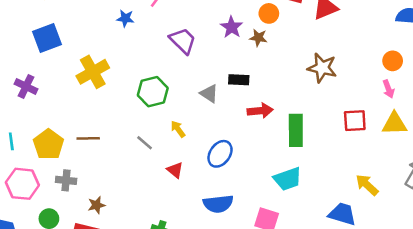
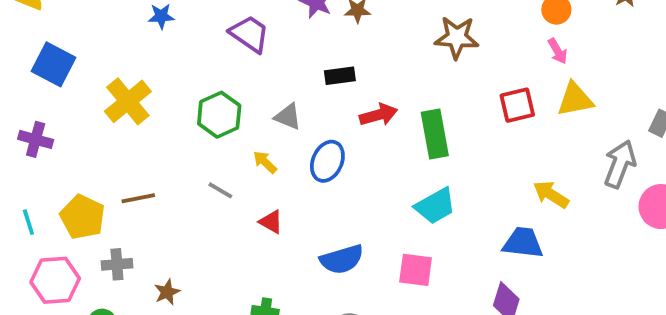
blue square: (47, 38) -> (54, 64), turned -32
gray triangle: (209, 94) -> (288, 117), moved
blue ellipse: (220, 154) -> (327, 161), moved

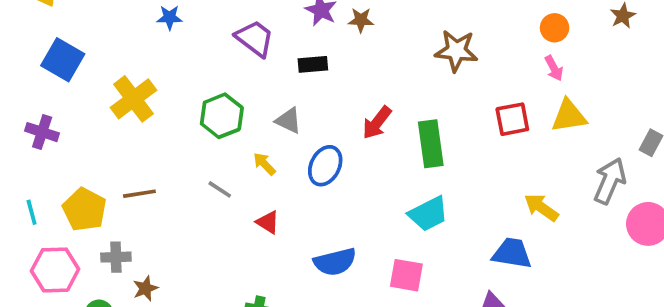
black rectangle: (340, 76) -> (313, 64), moved
red arrow: (379, 115) -> (377, 123), turned 141
brown star: (167, 292) -> (145, 288), moved

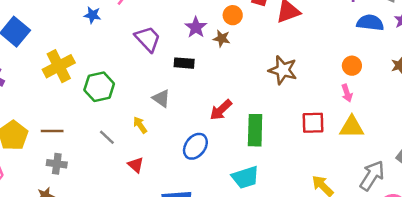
green hexagon: (222, 116) -> (99, 87), moved
blue ellipse: (325, 166) -> (195, 146), moved
gray cross: (116, 257) -> (57, 164), moved

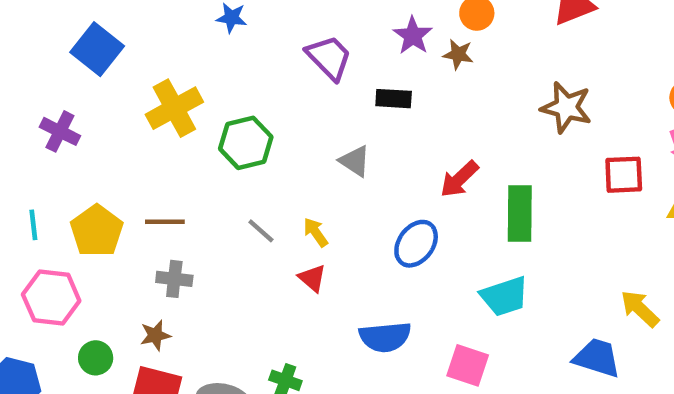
red square: (313, 123) -> (624, 175), moved
yellow arrow: (140, 125) -> (316, 232), moved

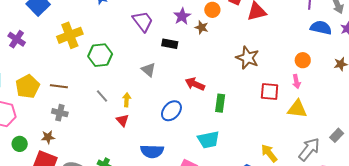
red arrow: (459, 179) -> (195, 84), turned 60
green rectangle: (520, 214) -> (220, 103), size x0.7
yellow arrow: (316, 232) -> (127, 100), turned 32

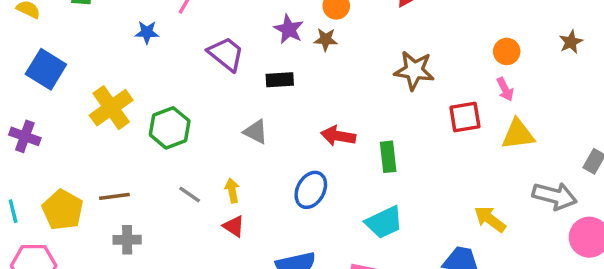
gray arrow: (309, 149) -> (555, 196), turned 80

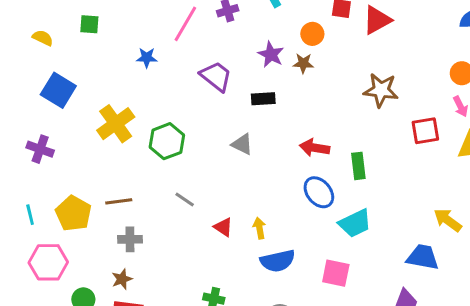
yellow arrow: (232, 190) -> (259, 228), moved
blue ellipse: (311, 190) -> (319, 192), moved, turned -68

